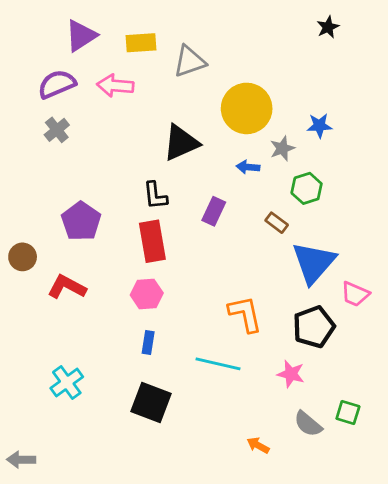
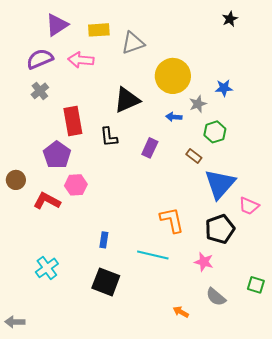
red rectangle: (152, 241) -> (73, 121), moved
pink hexagon: (147, 294) -> (76, 185), moved
green square: (348, 412) -> (256, 285), moved

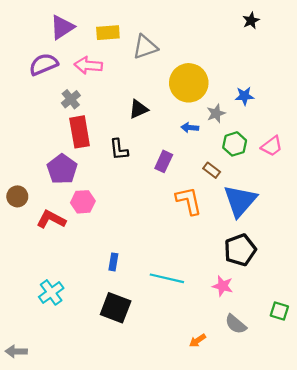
gray cross: (40, 91) -> (71, 99), moved
black triangle: (127, 100) -> (139, 109), size x0.7
pink trapezoid: (249, 206) -> (272, 146), moved, turned -60
orange L-shape: (172, 220) -> (189, 201), moved
orange arrow: (181, 312) -> (197, 341), turned -63

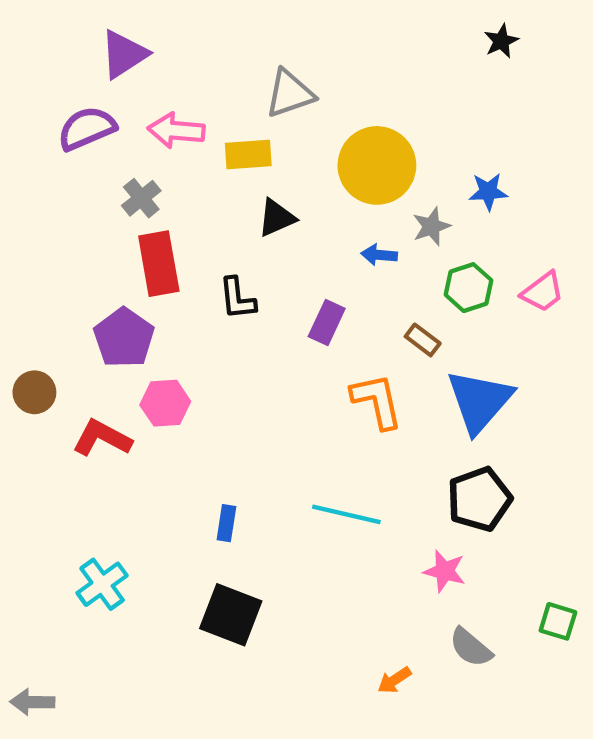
yellow rectangle: (108, 33) -> (248, 155), moved
cyan line: (167, 278) -> (346, 514), moved

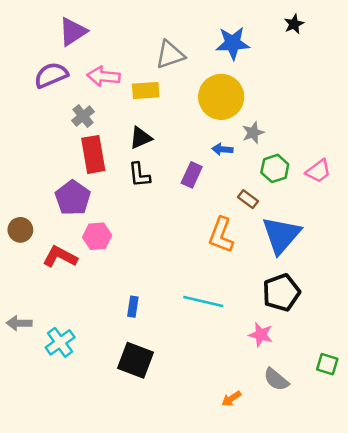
blue star: (488, 192) -> (233, 43), moved, size x1.5
black triangle: (277, 218) -> (141, 138), moved
purple rectangle: (327, 322) -> (192, 175), moved
orange L-shape: (377, 401) -> (221, 235), turned -147
gray arrow: (32, 702) -> (19, 323), moved

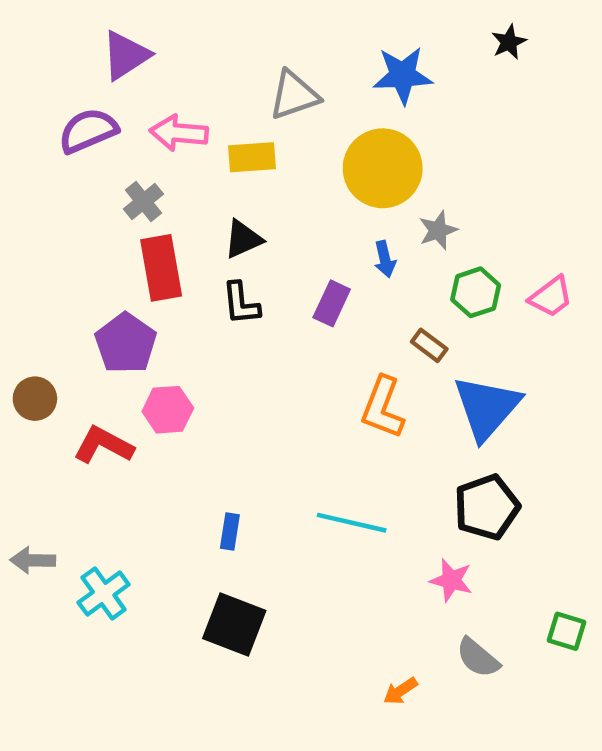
blue arrow: (222, 149) -> (385, 259), turned -108

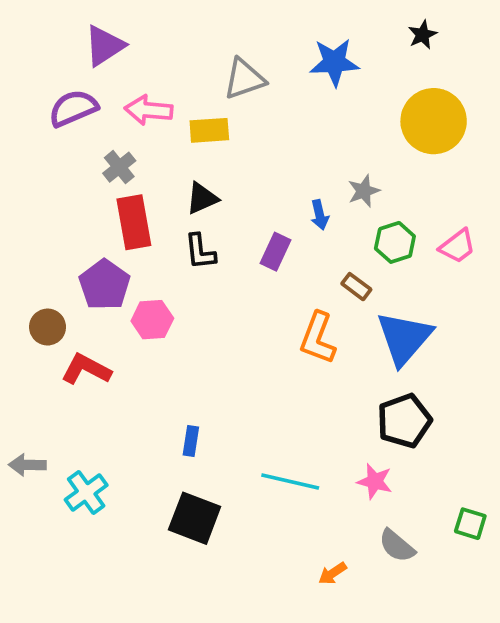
yellow circle: (383, 168) -> (434, 121), moved
brown circle: (35, 399) -> (48, 327), moved
pink hexagon: (168, 410) -> (152, 320), moved
cyan line: (352, 523) -> (290, 481), moved

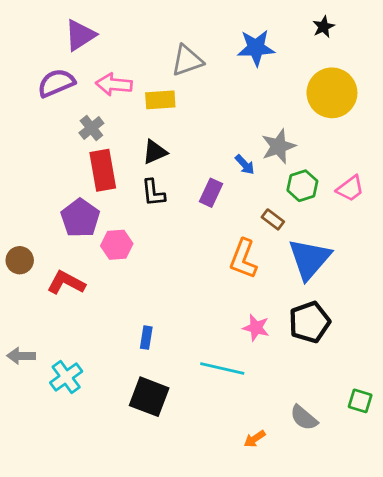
gray star: (364, 191) -> (279, 146), size x1.4
blue arrow: (320, 215) -> (245, 165), turned -30
brown circle: (48, 327) -> (20, 260), moved
pink star: (375, 481) -> (256, 328), moved

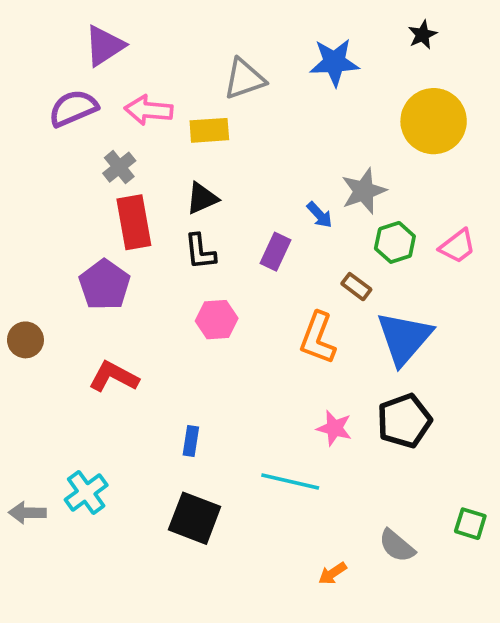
pink hexagon: (117, 245) -> (217, 320), moved
red L-shape: (66, 283) -> (114, 377), moved
gray arrow: (21, 356) -> (27, 513), moved

